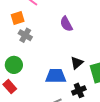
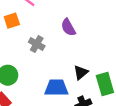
gray cross: (25, 35) -> (37, 44), moved

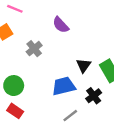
gray cross: (37, 44) -> (34, 49), turned 35

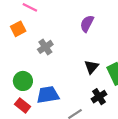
purple semicircle: (61, 25) -> (87, 24), moved, turned 66
blue trapezoid: (64, 86) -> (48, 95), moved

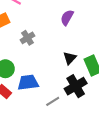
black cross: (99, 97) -> (76, 86), size x1.5

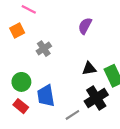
black triangle: (70, 58) -> (89, 69), turned 40
blue trapezoid: (28, 82) -> (46, 96), turned -90

